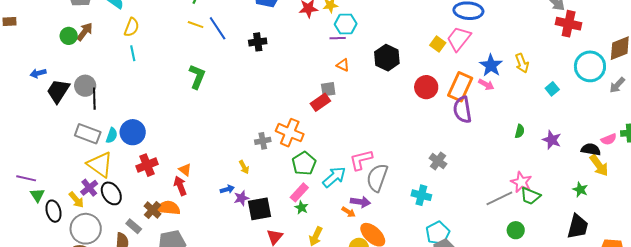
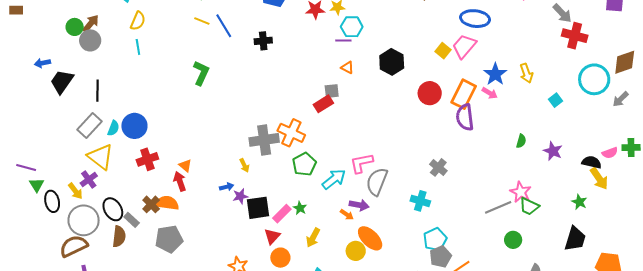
gray circle: (85, 86) -> (90, 40), moved
gray rectangle: (88, 134) -> (89, 125), turned -70
gray cross: (263, 141) -> (264, 140), size x1.8
pink rectangle: (299, 192) -> (282, 214), moved
black ellipse: (111, 193) -> (113, 209), moved

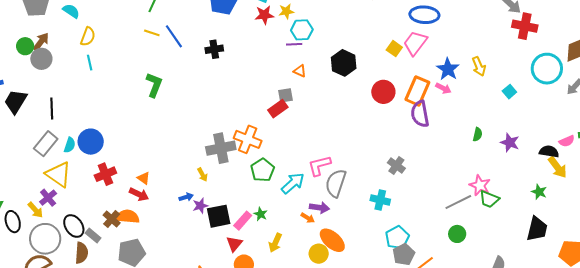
red arrow: (180, 181) -> (139, 194), turned 138
green circle: (513, 240) -> (457, 234), moved

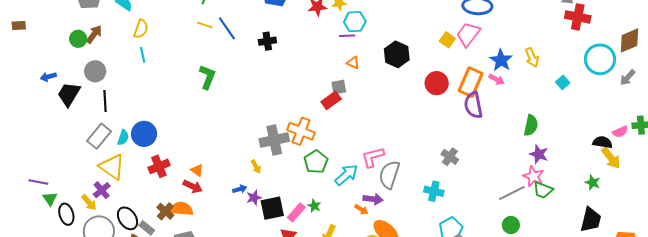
gray circle: (41, 59) -> (95, 71), moved
green semicircle: (478, 134) -> (531, 125), size x1.5
purple star: (510, 143) -> (539, 154), moved

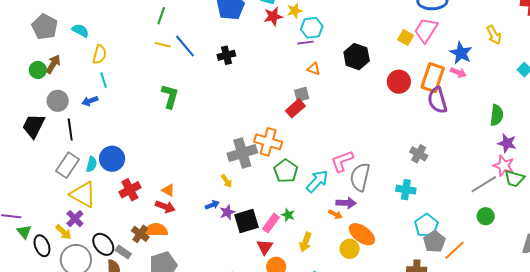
yellow arrow: (532, 57) -> (494, 35), moved
blue arrow: (48, 77) -> (90, 101), moved

